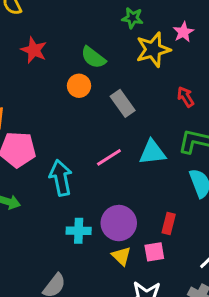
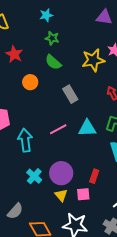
green star: (132, 18) -> (52, 38), moved
orange circle: (79, 86) -> (30, 82), moved
cyan cross: (79, 231) -> (34, 176), turned 35

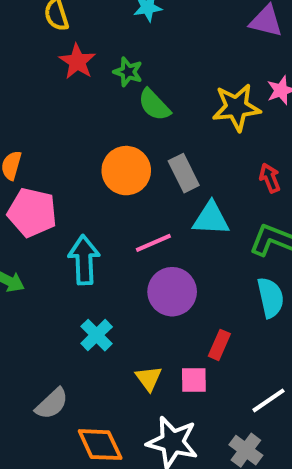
green star: (52, 38) -> (128, 72), moved
red star: (14, 54) -> (77, 62), moved
orange circle: (30, 82) -> (126, 171), moved, size x1.5
cyan triangle: (87, 128) -> (211, 219), moved
purple circle: (61, 173) -> (172, 292), moved

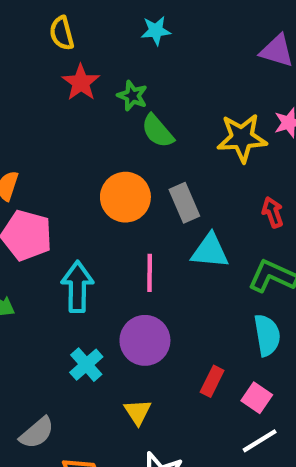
pink line: (153, 243) -> (150, 273), turned -69
purple circle: (172, 292) -> (145, 340), moved
pink square: (194, 380) -> (257, 398), moved, turned 32

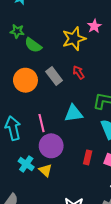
red arrow: (273, 212) -> (79, 72), moved
cyan triangle: (210, 251) -> (74, 113), moved
pink line: (150, 273) -> (41, 123), moved
yellow triangle: (138, 412) -> (45, 170), moved

